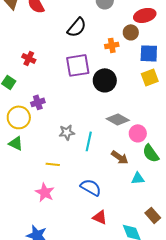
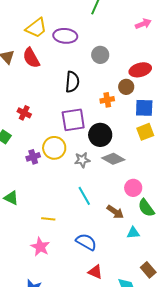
black semicircle: (77, 27) -> (72, 82), turned -35
yellow circle: (19, 117) -> (54, 148), moved
gray diamond: (118, 119) -> (113, 159), moved
gray star: (67, 132) -> (82, 160), moved
cyan line: (89, 141) -> (84, 196), turned -42

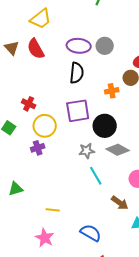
purple ellipse: (65, 36) -> (79, 46), moved
yellow circle: (54, 148) -> (45, 126), moved
cyan line: (84, 196) -> (96, 176), moved
green triangle: (11, 198) -> (16, 189), turned -42

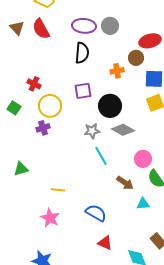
purple square: (78, 111) -> (83, 91), size x0.7

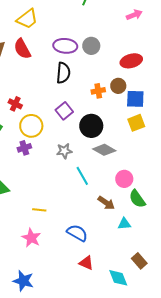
brown circle: (136, 58) -> (118, 86), moved
purple square: (83, 91) -> (64, 111), turned -30
gray star: (92, 131) -> (64, 151), moved

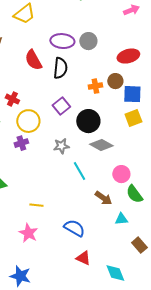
red semicircle: (22, 49) -> (33, 60), moved
brown rectangle: (139, 261) -> (139, 245), moved

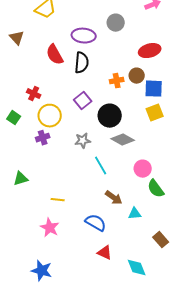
gray circle: (88, 41) -> (116, 23), moved
brown arrow: (103, 198) -> (114, 198), moved
cyan triangle: (121, 219) -> (135, 214), moved

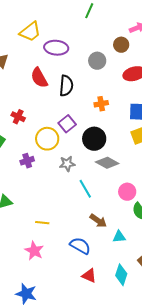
gray circle: (116, 23) -> (97, 61), moved
purple ellipse: (84, 36) -> (56, 48), moved
brown circle: (137, 76) -> (121, 45), moved
yellow circle: (50, 116) -> (47, 139), moved
cyan diamond: (137, 268) -> (121, 275), moved, turned 40

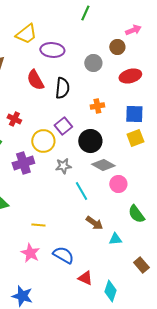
purple cross: (27, 161) -> (23, 163), size x1.5
pink circle: (127, 192) -> (118, 184), moved
blue semicircle: (80, 246) -> (63, 255), moved
cyan diamond: (121, 275) -> (110, 291), moved

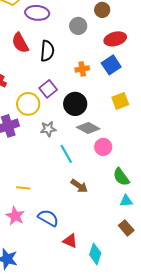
blue square: (134, 114) -> (111, 65), moved, turned -36
cyan triangle: (115, 239) -> (126, 201), moved

